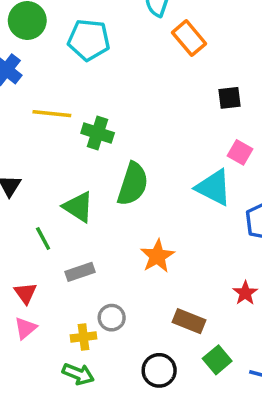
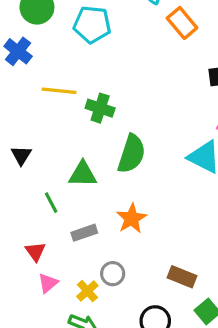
green triangle: (78, 207) -> (83, 174), turned -32
orange star: (157, 256) -> (132, 218), moved
pink triangle: (25, 328) -> (48, 283), moved
yellow cross: (84, 337) -> (87, 291), turned -35

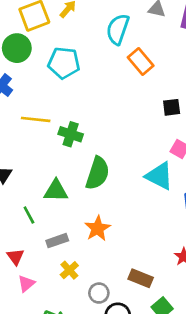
gray circle: (113, 274) -> (99, 293), moved
yellow cross: (87, 291) -> (69, 270), moved

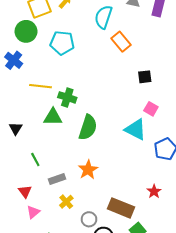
green triangle: (56, 191) -> (53, 117), moved
brown rectangle: (141, 278) -> (121, 208), size x1.4

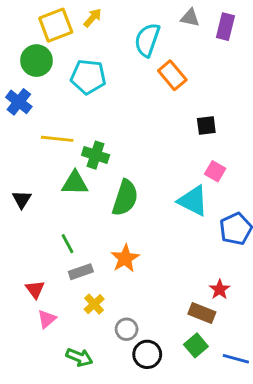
green line: (35, 159) -> (68, 244), moved
brown rectangle: (121, 208) -> (202, 313), moved, size x0.7

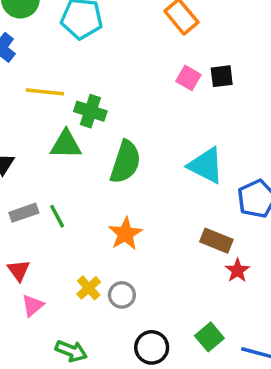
pink square: (215, 171) -> (188, 78), moved
gray rectangle: (81, 272) -> (24, 213), moved
brown rectangle: (202, 313) -> (216, 241), moved
gray circle: (127, 329) -> (122, 295), moved

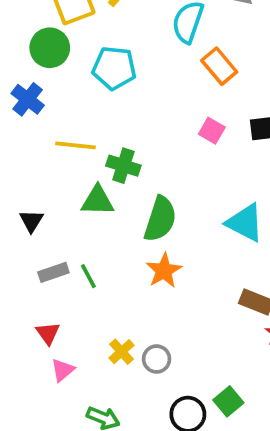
pink square: (188, 78) -> (212, 131), moved
orange star: (125, 234) -> (164, 271), moved
green square: (209, 337) -> (228, 401), moved

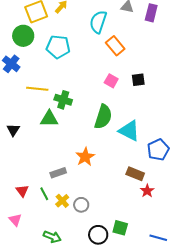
green semicircle: (160, 219) -> (103, 117), moved
gray rectangle: (53, 272) -> (58, 173), moved
green line: (88, 276) -> (44, 194), moved
pink triangle: (63, 370) -> (15, 220), moved, turned -32
green square: (228, 401) -> (120, 228), turned -35

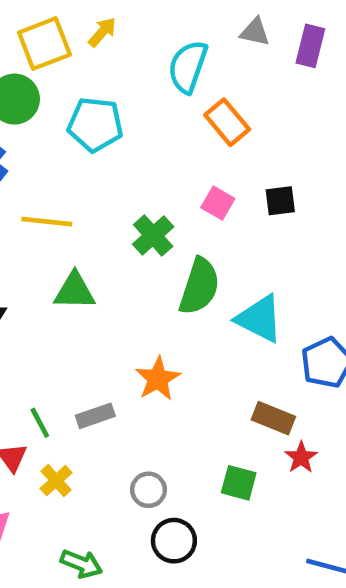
green cross: (63, 100) -> (153, 235), moved, turned 30
green line: (44, 194) -> (40, 423), moved
yellow cross: (62, 201) -> (56, 481), moved
green square: (120, 228) -> (239, 483), moved
black circle: (98, 235) -> (174, 541), moved

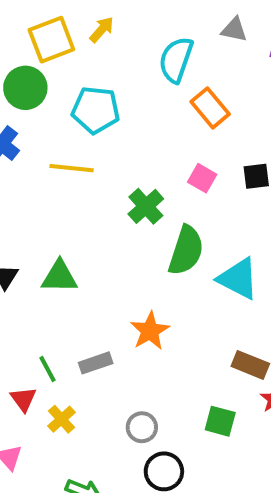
yellow line: (47, 222) -> (72, 168), moved
green triangle: (75, 291) -> (60, 277), moved

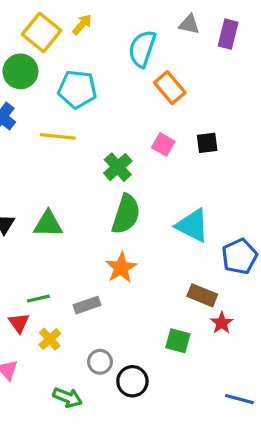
yellow square: (51, 40) -> (42, 32), turned -30
green semicircle: (186, 250) -> (126, 214), moved
gray rectangle: (96, 363) -> (87, 305), moved
green line: (47, 369) -> (38, 299), turned -75
gray circle: (142, 427) -> (100, 362), moved

